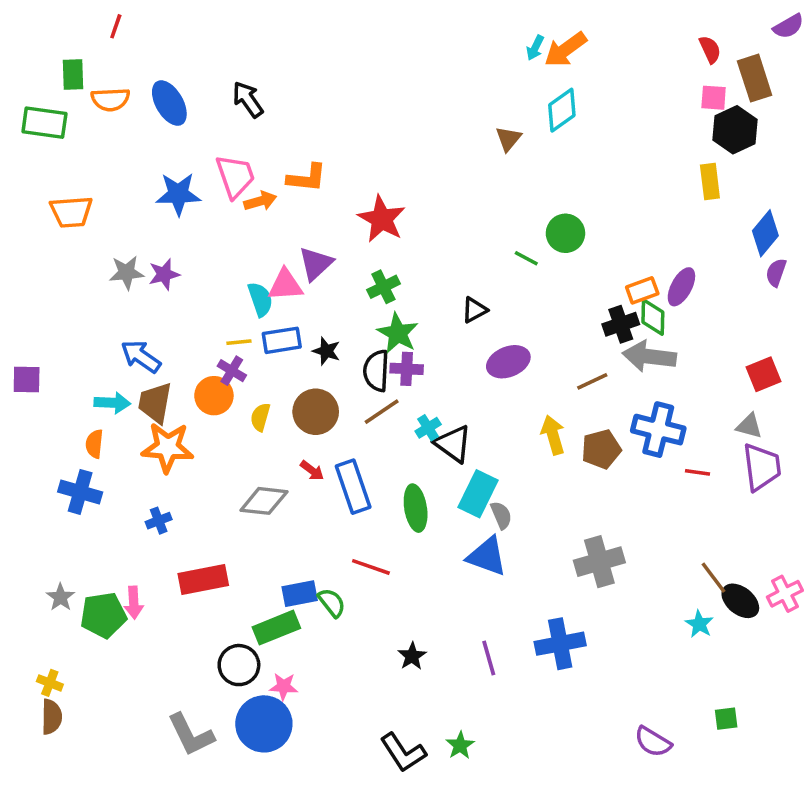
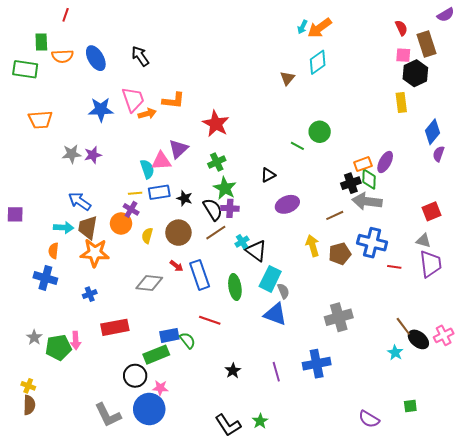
black semicircle: (376, 371) -> (213, 209), turned 145

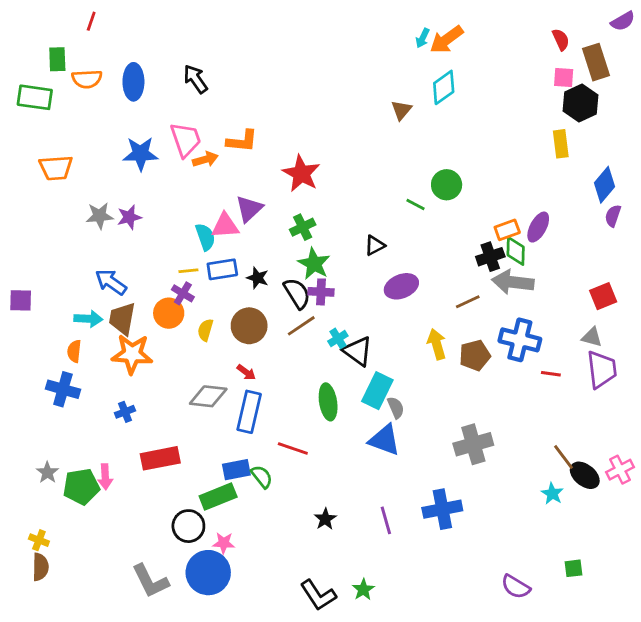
blue ellipse: (96, 58) -> (133, 82), turned 30
blue rectangle: (200, 275) -> (249, 412), moved, turned 32

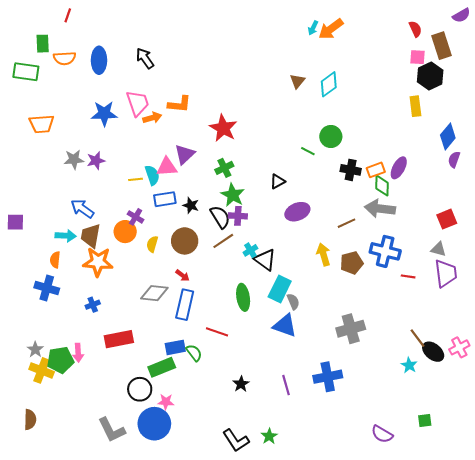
cyan diamond: (444, 87) -> (329, 84), moved
black cross: (490, 257) -> (351, 170), moved, turned 30
yellow line: (188, 271) -> (136, 179), moved
yellow cross: (39, 540) -> (42, 370), moved, size x1.6

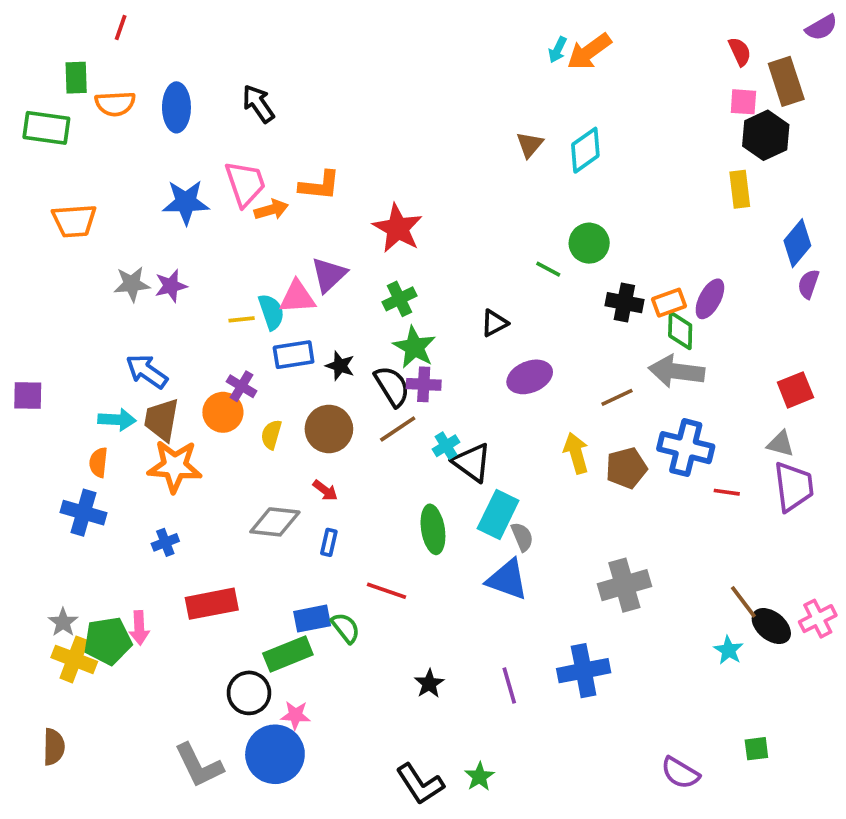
blue rectangle: (185, 305) -> (329, 542), size x0.5

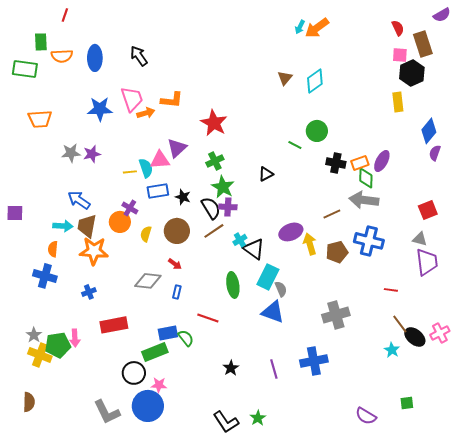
purple ellipse: (530, 377) -> (291, 232), moved
red line: (727, 492) -> (391, 290), moved

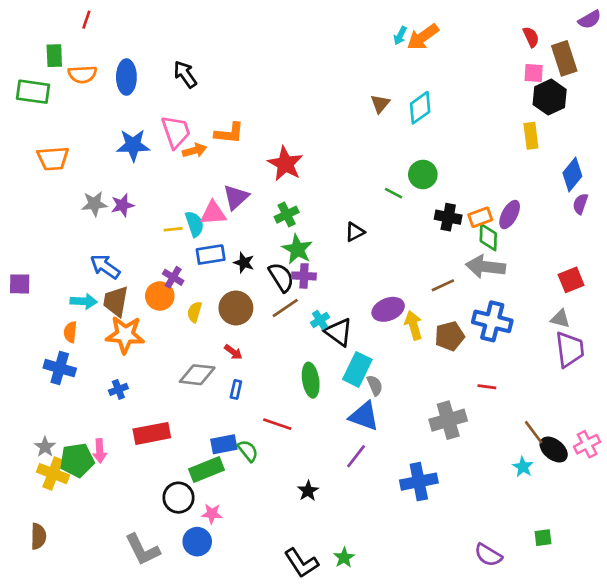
red line: (391, 290) -> (487, 387), moved
purple line: (274, 369) -> (356, 456), moved, turned 54
blue circle: (148, 406) -> (197, 542), size x0.7

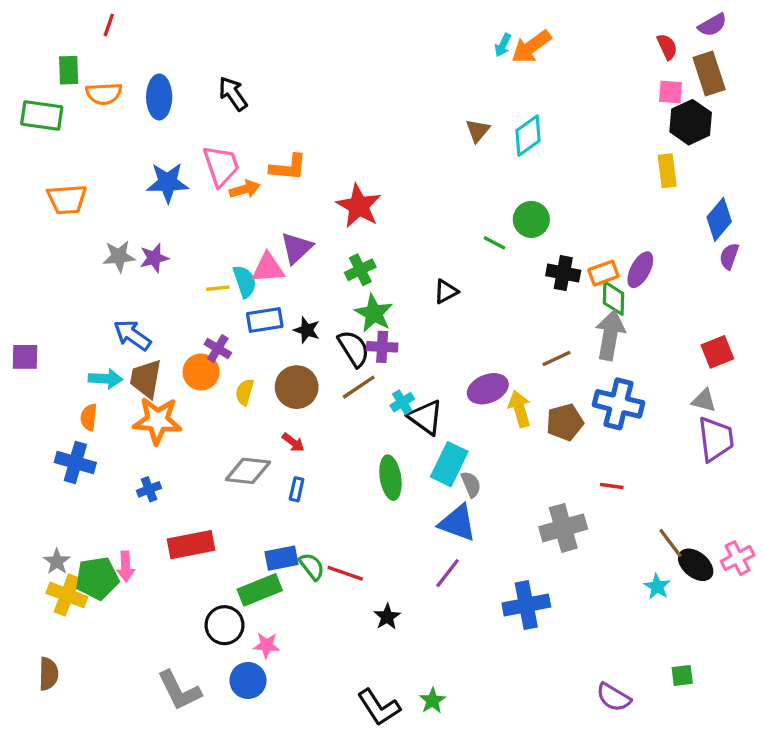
purple semicircle: (590, 20) -> (712, 25), moved
gray arrow: (486, 267) -> (610, 335), turned 93
red line: (277, 424) -> (345, 573), moved

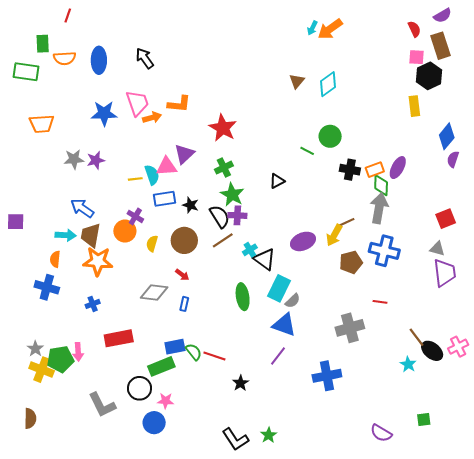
yellow arrow: (520, 409) -> (334, 235), moved, turned -135
gray semicircle: (471, 484) -> (293, 301), turned 70
gray L-shape: (179, 691) -> (102, 405), moved

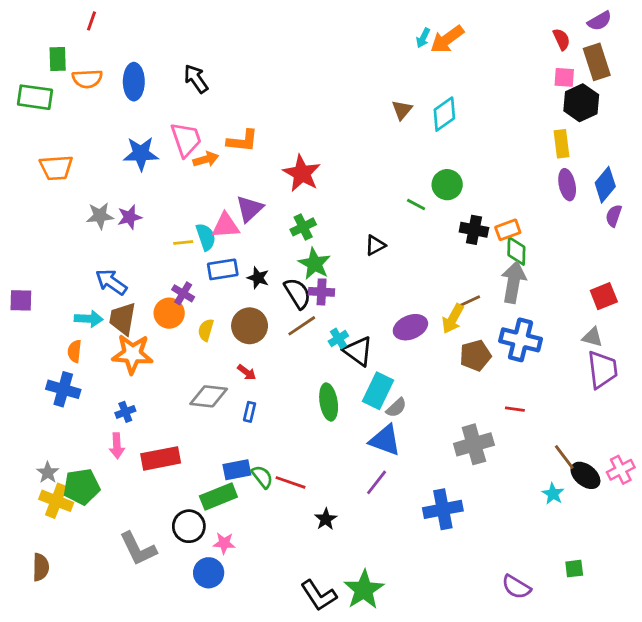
purple ellipse: (398, 168) -> (567, 185), moved, turned -40
pink arrow: (78, 352) -> (117, 446), moved
green star: (269, 435) -> (364, 590), size x1.8

